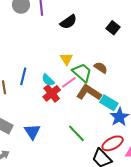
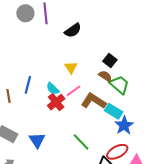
black square: (113, 28) -> (110, 61), moved
green trapezoid: (82, 73) -> (119, 85), moved

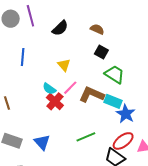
brown semicircle: (105, 76) -> (97, 29), moved
blue line: (28, 85) -> (23, 57), moved
green line: (81, 142) -> (86, 137), turned -60

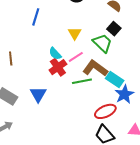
green trapezoid: (115, 74) -> (102, 43), moved
green line: (86, 137) -> (82, 81), moved
red ellipse: (123, 141) -> (105, 111), moved
blue triangle: (42, 142) -> (38, 94), moved

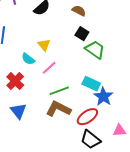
green trapezoid: (102, 43) -> (95, 50), moved
cyan semicircle: (55, 54) -> (28, 59), moved
red cross: (58, 67) -> (15, 81), moved
brown L-shape: (95, 68) -> (58, 109), moved

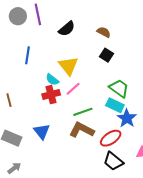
yellow triangle: (44, 45) -> (68, 66), size x1.5
green trapezoid: (95, 50) -> (119, 88), moved
red cross: (15, 81) -> (51, 95), moved, turned 30

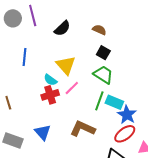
green trapezoid: (119, 88) -> (103, 75), moved
green line: (83, 112) -> (99, 101), moved, turned -48
red ellipse: (111, 138) -> (125, 134), moved

